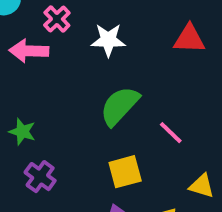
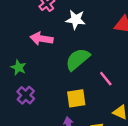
pink arrow: (29, 51) -> (41, 39), moved

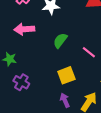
green semicircle: (78, 59) -> (60, 41), size x0.7

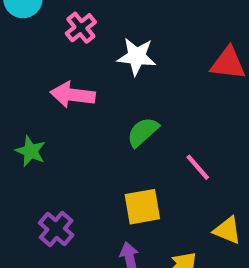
purple cross: (21, 82) -> (56, 229), moved

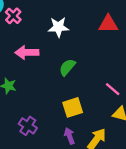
pink cross: (81, 28) -> (13, 16), moved
pink line: (198, 167) -> (113, 89), moved

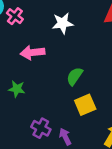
green semicircle: (67, 67) -> (75, 76), moved
purple arrow: (69, 136) -> (65, 137), moved

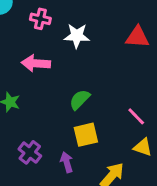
pink cross: (15, 16) -> (40, 19), moved, turned -35
purple arrow: (65, 137) -> (67, 162), moved

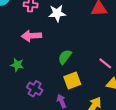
purple cross: (30, 152) -> (35, 89), moved

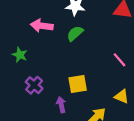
green semicircle: (65, 57) -> (75, 33), moved
pink line: (105, 63) -> (120, 60), moved

